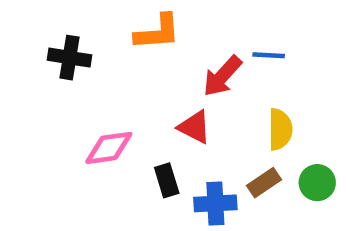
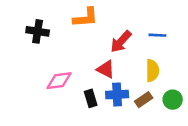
blue line: (269, 55) -> (157, 35), moved
blue cross: (215, 203) -> (117, 95), moved

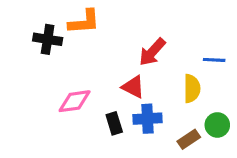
orange L-shape: (86, 18) -> (84, 22), moved
blue line: (157, 35) -> (214, 60), moved
brown rectangle: (144, 100) -> (189, 139), moved

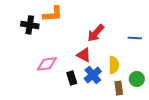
yellow semicircle: (192, 89) -> (114, 65), moved
blue cross: (148, 119) -> (93, 75), turned -36
brown rectangle: (189, 139) -> (119, 88), turned -64

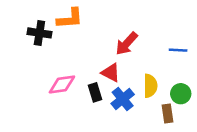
black rectangle: (72, 78) -> (95, 92), moved
green circle: (137, 79) -> (181, 94), moved
brown rectangle: (119, 88) -> (168, 113), moved

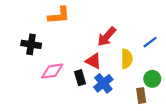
black cross: (39, 33) -> (31, 44), moved
blue line: (178, 50) -> (150, 42), turned -40
yellow semicircle: (150, 86) -> (127, 59), moved

